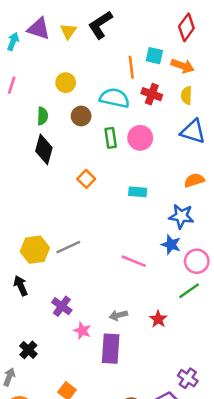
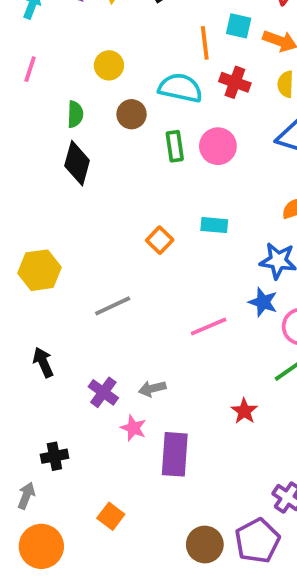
orange square: (86, 179) -> (160, 240), moved
yellow hexagon: (35, 250) -> (39, 270), moved
pink line: (134, 261) -> (209, 327), turned -45
gray arrow: (118, 315) -> (152, 389), moved
black cross: (28, 350) -> (54, 456), turned 36

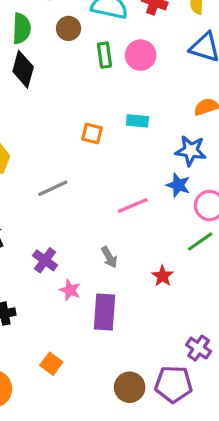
green semicircle: (75, 114) -> (22, 28), size x1.4
orange square: (160, 240) -> (92, 133), turned -30
gray arrow: (152, 389) -> (109, 257), moved, turned -105
purple pentagon: (257, 541) -> (173, 384), turned 30

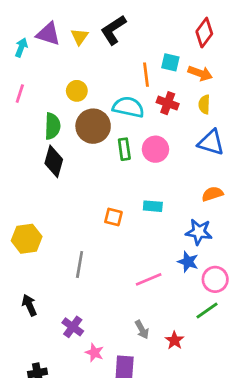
brown circle: (69, 28) -> (93, 126), size x1.6
gray line: (53, 188) -> (80, 264), turned -55
gray arrow: (109, 257) -> (142, 330), moved

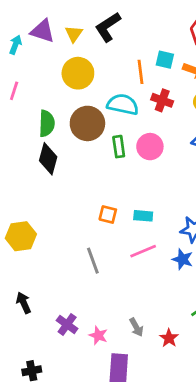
yellow circle: (77, 91) -> (78, 73), moved, size x1.5
cyan rectangle: (153, 206) -> (143, 216), moved
gray line: (80, 264) -> (93, 261), moved, turned -30
pink line: (149, 279) -> (143, 251), moved
pink star: (94, 353) -> (98, 335), moved

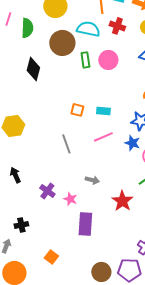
green semicircle: (47, 123) -> (27, 28), moved
gray arrow: (136, 327) -> (92, 180), moved, turned -48
red star: (169, 338) -> (122, 201), size x1.5

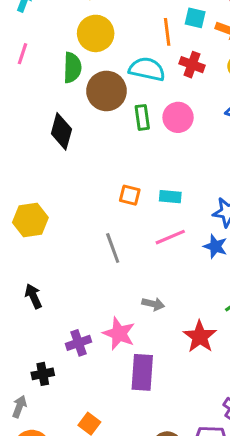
green semicircle: (27, 28) -> (72, 68), moved
purple cross: (47, 191) -> (79, 343), moved, turned 35
pink star: (70, 199) -> (119, 333), size x1.5

